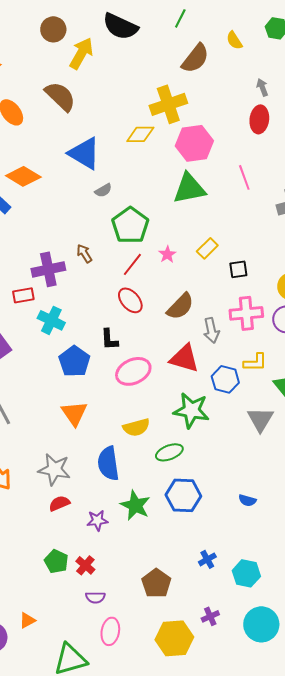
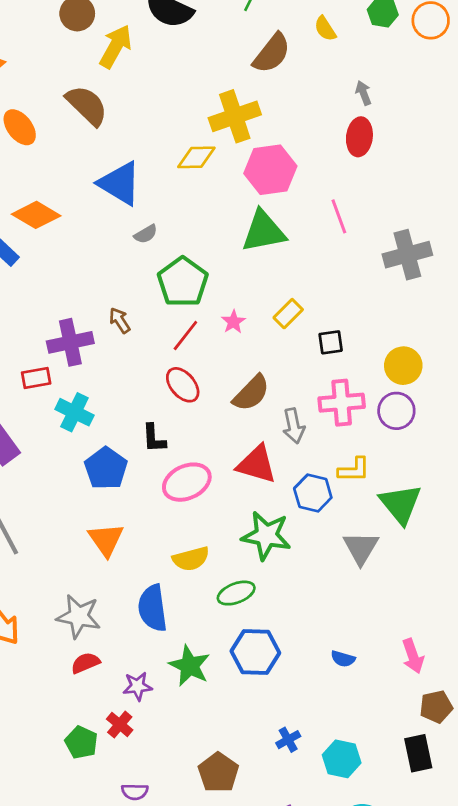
red cross: (85, 565) -> (120, 725), moved

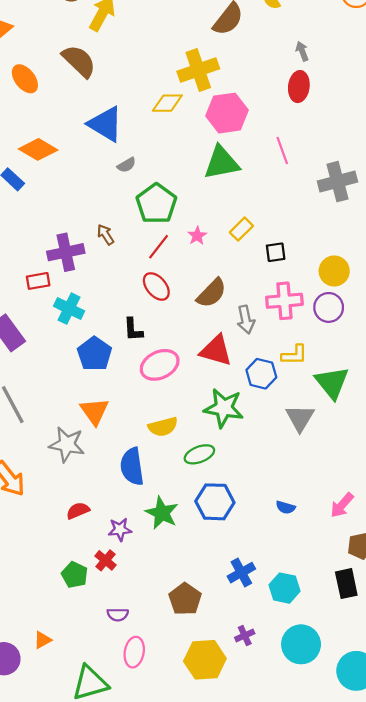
gray star: (79, 616) -> (67, 444), moved
pink arrow: (413, 656) -> (342, 505), turned 60
blue cross: (288, 740) -> (241, 573), size x1.4

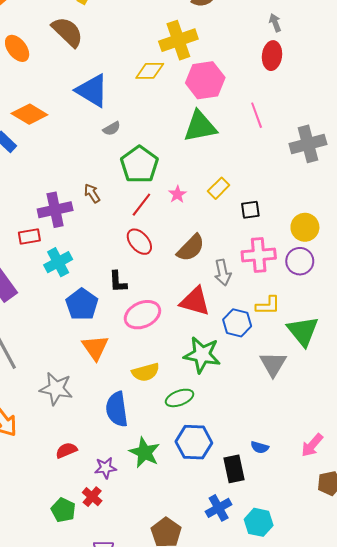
cyan cross: (69, 309) -> (58, 262), turned 36
orange triangle: (94, 411) -> (95, 348), moved
black rectangle: (346, 584) -> (234, 469), moved

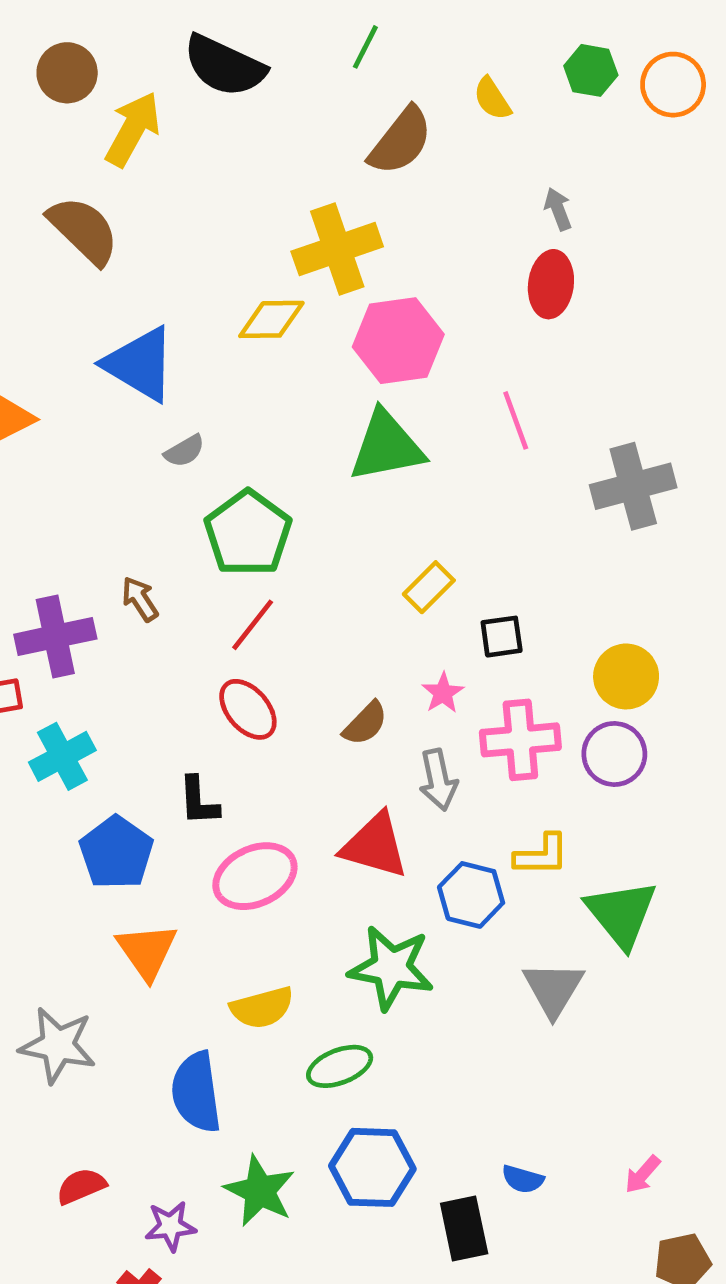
pink star: (177, 194) -> (443, 693), moved
brown semicircle: (191, 248) -> (365, 723), size x0.7
pink arrow: (312, 445) -> (643, 1174), size x0.7

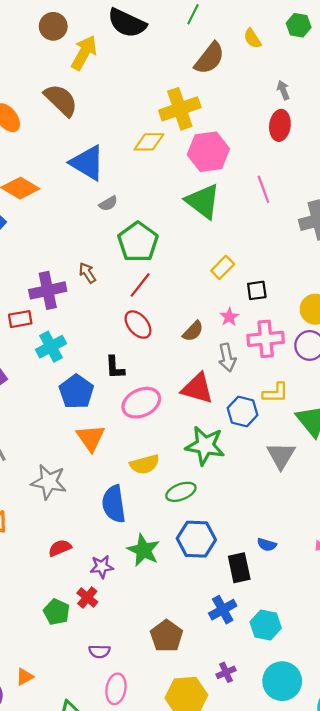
green triangle: (387, 446) -> (203, 201), turned 48

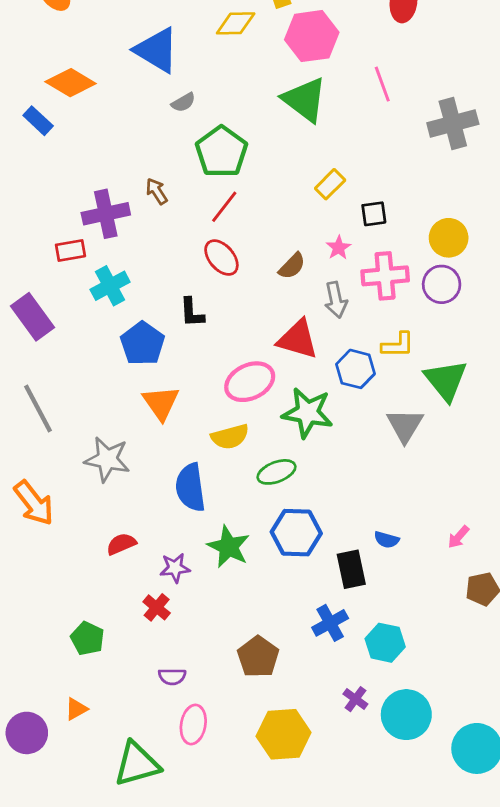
pink ellipse: (141, 403) -> (250, 382), moved
green pentagon: (57, 612) -> (87, 638), moved
purple cross: (226, 672) -> (355, 699), moved, turned -30

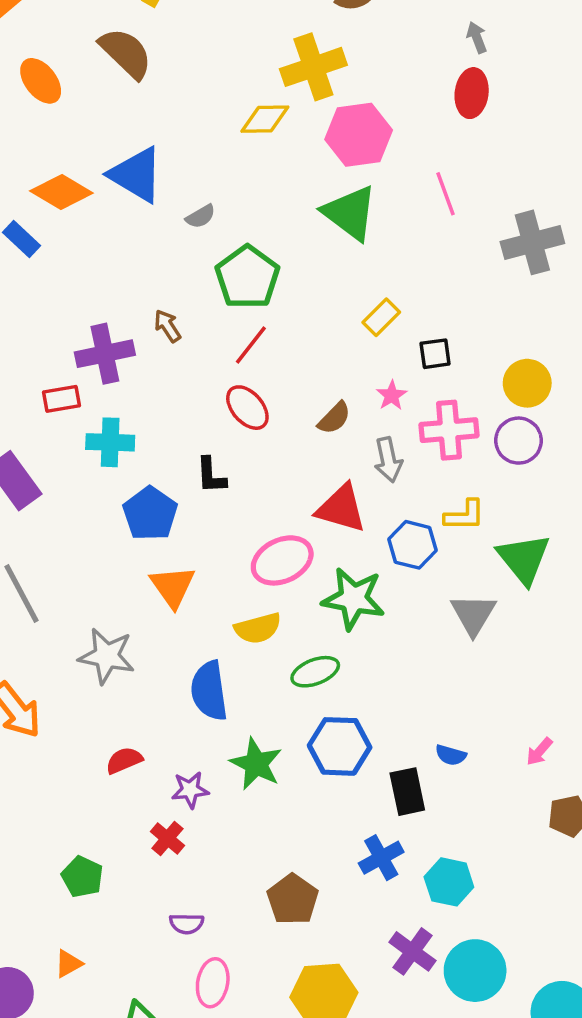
blue triangle: (157, 50) -> (136, 175), moved
cyan cross: (110, 286) -> (110, 442), turned 30
purple cross: (355, 699) -> (412, 951), size x1.5

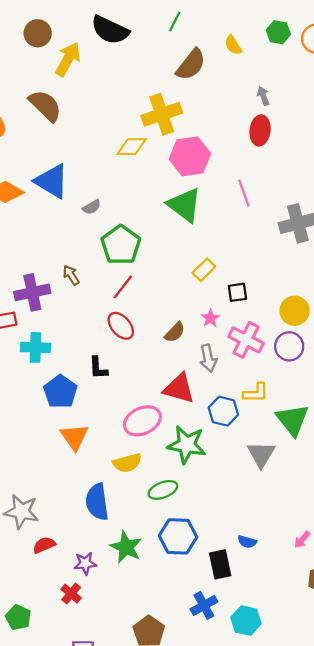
pink cross: (449, 430) -> (246, 340), turned 32
gray star: (107, 656) -> (21, 512), moved

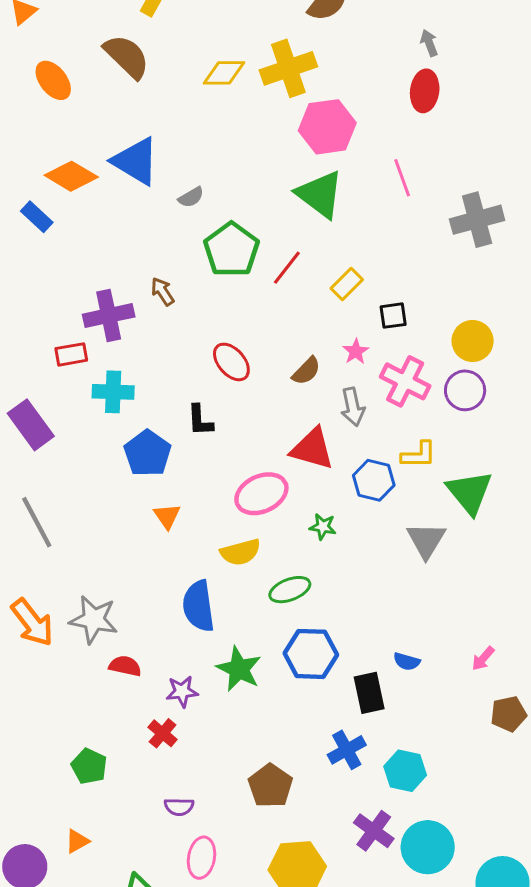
yellow diamond: (132, 147) -> (224, 73), moved
red line: (123, 287) -> (287, 268), moved
orange triangle: (74, 437) -> (167, 516), size x0.7
green star: (187, 445) -> (323, 527), size x0.5
red semicircle: (44, 545) -> (125, 666), turned 35

